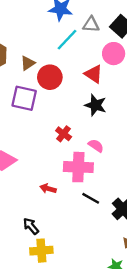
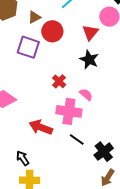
red triangle: (94, 74) -> (90, 33), turned 30
red arrow: (48, 189) -> (41, 127), size x1.6

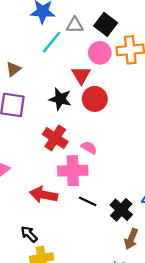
red circle: (52, 31) -> (95, 99), moved
black star: (89, 60) -> (60, 99), moved
red cross: (59, 81) -> (55, 138), size x1.5

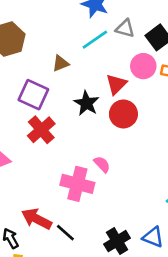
brown triangle: (13, 69) -> (61, 63), moved
red cross: (55, 138) -> (41, 130), moved
red arrow: (44, 195) -> (37, 219), moved
black line: (88, 201) -> (65, 233), moved

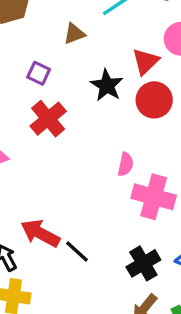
purple square: (33, 95) -> (39, 73), size x0.6
pink semicircle: (102, 164) -> (126, 164), turned 54
pink cross: (77, 184) -> (154, 197), moved

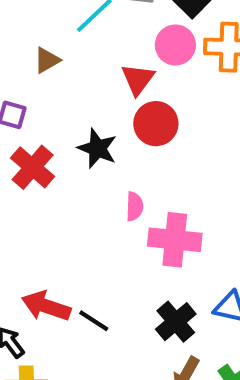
black star: (107, 85) -> (97, 148), moved

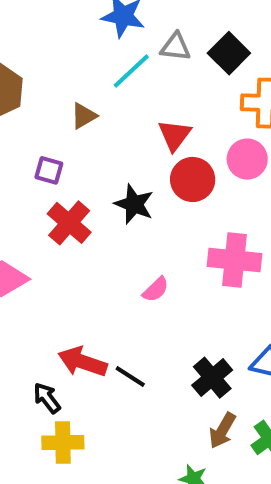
pink circle: (175, 45) -> (247, 159), moved
pink semicircle: (134, 206) -> (156, 289), moved, turned 44
pink cross: (175, 240) -> (235, 260), moved

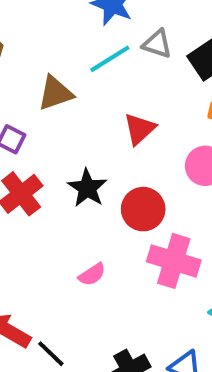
brown triangle: (84, 116) -> (55, 93), size x1.4
red circle: (193, 179) -> (143, 209), moved

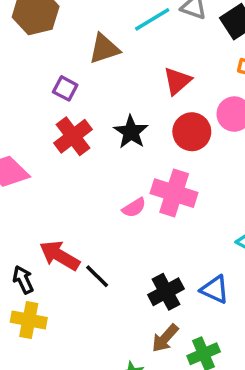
red circle: (143, 209) -> (192, 132), moved
pink cross: (174, 261) -> (174, 193), moved

